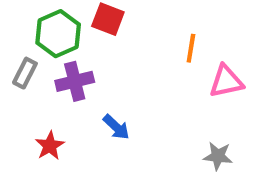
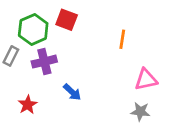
pink triangle: (226, 81) -> (146, 80), moved

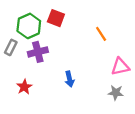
orange line: (122, 39) -> (101, 34), turned -42
blue arrow: (72, 92) -> (69, 79), moved, turned 35

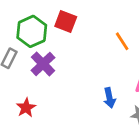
purple cross: (38, 52) -> (43, 64), turned -30
blue arrow: (69, 79) -> (109, 98), moved

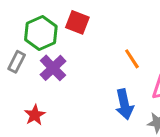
orange line: (122, 41) -> (132, 59), moved
blue arrow: (109, 98) -> (124, 104), size x1.4

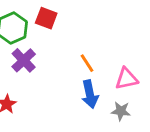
orange line: (132, 59) -> (87, 63), moved

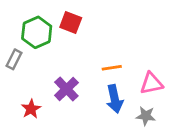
purple cross: (24, 60) -> (66, 89), moved
orange line: (87, 63) -> (112, 68), turned -66

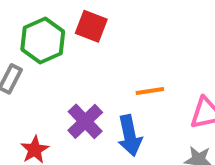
blue arrow: (115, 99) -> (130, 136), moved

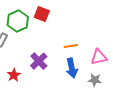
blue arrow: (130, 136) -> (72, 68), moved

